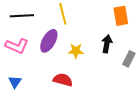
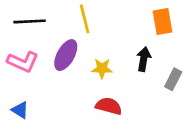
red semicircle: (63, 80) -> (109, 106), moved
blue triangle: (15, 82) -> (20, 110), turned -32

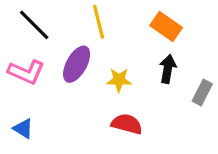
black line: (30, 21) -> (34, 25), turned 48
orange rectangle: (162, 21) -> (166, 26), moved, turned -45

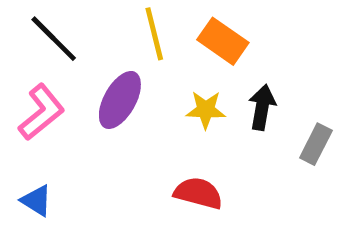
orange rectangle: (166, 26) -> (223, 41), moved
pink L-shape: (26, 72) -> (41, 112), turned -63
yellow star: (119, 80) -> (206, 110), moved

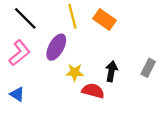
black arrow: (262, 107) -> (111, 71), moved
yellow star: (206, 110) -> (75, 72), moved

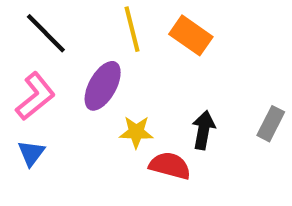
blue triangle: (17, 94) -> (31, 153), moved, turned 35

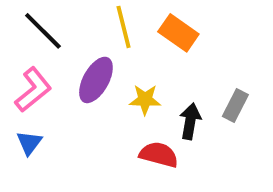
gray rectangle: (271, 124) -> (235, 105), moved
yellow star: (136, 132) -> (145, 100), moved

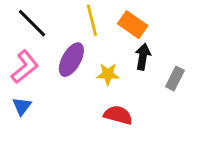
black arrow: (190, 121) -> (143, 57), moved

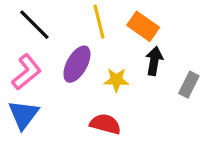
blue triangle: (22, 106) -> (23, 115), size x1.5
red semicircle: (118, 115) -> (105, 124), moved

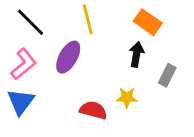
orange rectangle: (143, 26) -> (148, 22), moved
yellow star: (116, 80) -> (127, 98), moved

